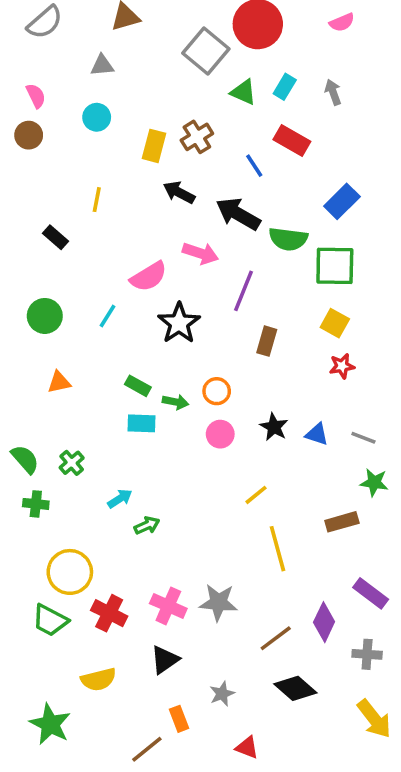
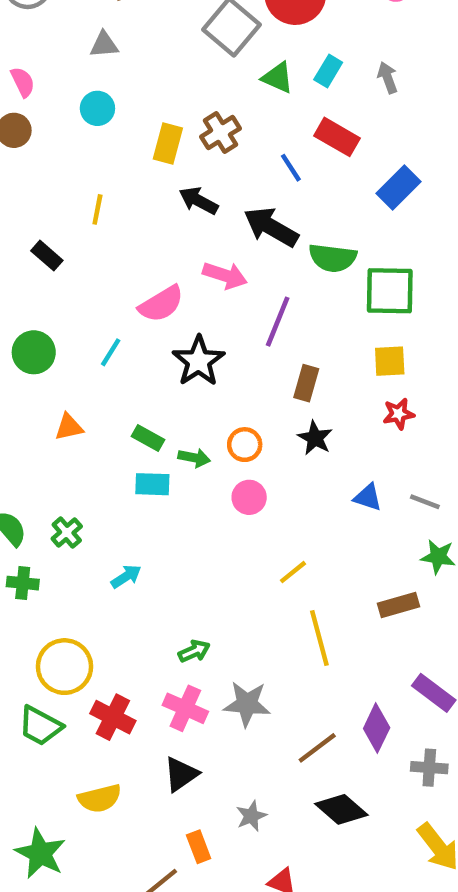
blue rectangle: (342, 201) -> (399, 187), moved
yellow square: (335, 323) -> (390, 361), turned -32
orange triangle: (59, 382) -> (69, 427), moved
black star: (274, 427) -> (315, 438), moved
green arrow: (147, 525) -> (194, 651), moved

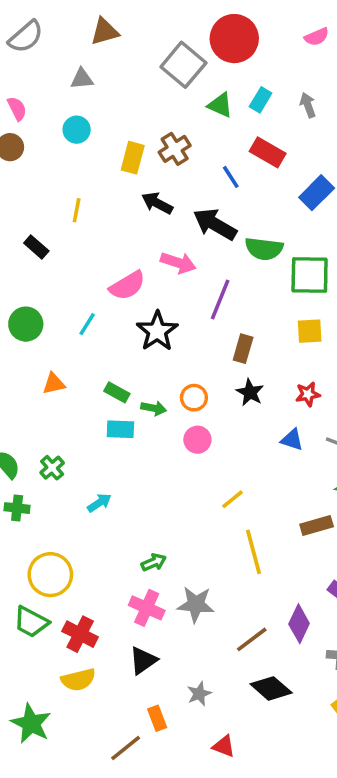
red star: (399, 414) -> (308, 394), moved
red cross: (113, 717) -> (80, 634), moved

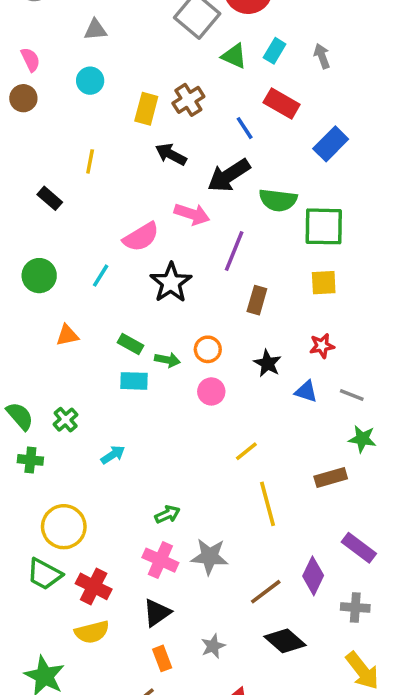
black arrow: (215, 224) -> (229, 175), turned -63
black star: (250, 392) -> (267, 363), moved
orange rectangle: (157, 718) -> (162, 658), moved

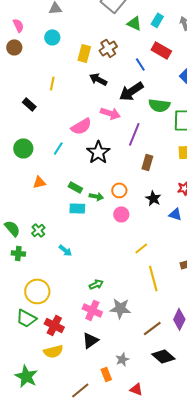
cyan arrow: (113, 455) -> (65, 250), turned 72
orange rectangle: (162, 658) -> (106, 374), moved

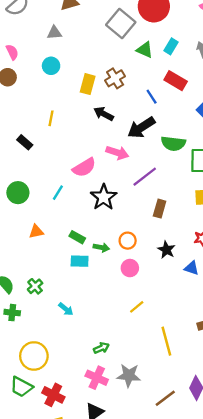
purple line: (134, 134) -> (145, 177), turned 30
yellow line: (141, 248) -> (137, 307), moved

